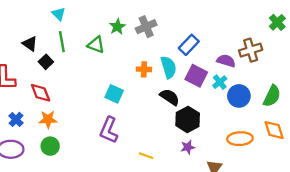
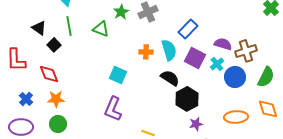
brown cross: (251, 50) -> (246, 51), moved
purple star: (188, 147) -> (196, 124), moved

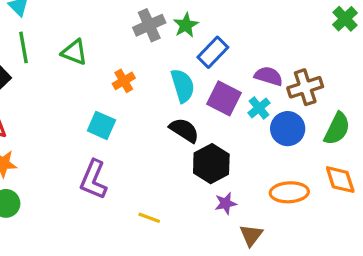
green star: (121, 12) -> (186, 25), moved
orange cross: (146, 52) -> (124, 81), moved, turned -32

